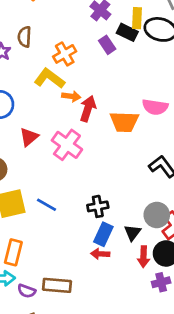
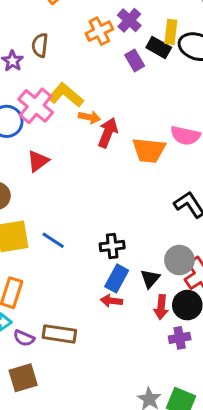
orange cross: (65, 54) -> (99, 31), moved
pink cross: (67, 145) -> (36, 106), moved

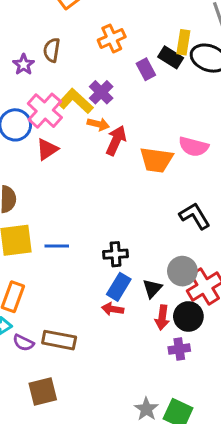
purple cross: (129, 20) -> (101, 92), moved
red triangle: (38, 161) -> (47, 149), moved
blue line: (53, 240) -> (57, 246), turned -35
brown square: (23, 378) -> (43, 392), moved

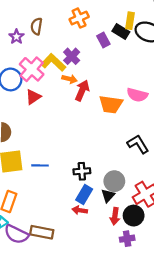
gray circle: (182, 271) -> (114, 181), moved
purple semicircle: (23, 343) -> (16, 234), size x1.6

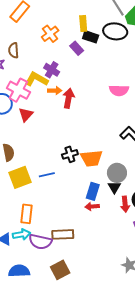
yellow rectangle: (130, 21) -> (83, 23), moved
orange trapezoid: (111, 104) -> (91, 158), moved
black cross: (82, 171) -> (70, 154), moved

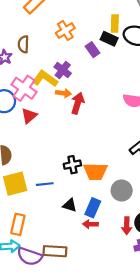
yellow rectangle: (83, 23) -> (115, 23), moved
black triangle: (114, 187) -> (70, 205), moved, turned -48

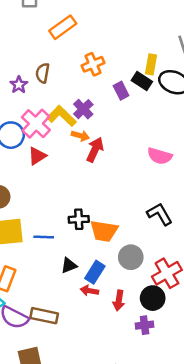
black triangle: (70, 205) -> (69, 265), turned -48
red arrow: (127, 226) -> (119, 300), moved

